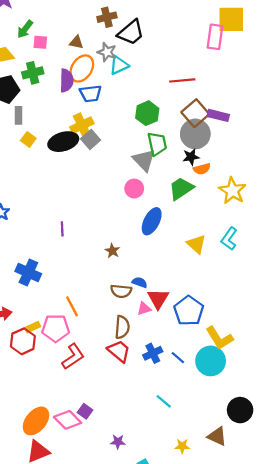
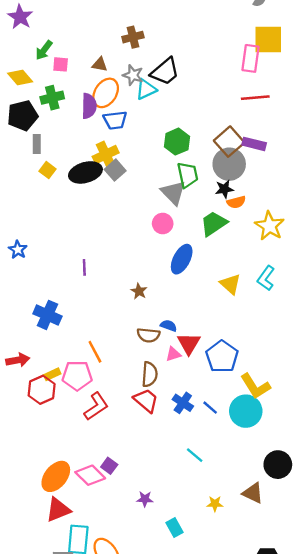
black trapezoid: (131, 32) -> (165, 72), moved
red line: (182, 80) -> (255, 98), moved
blue cross: (153, 353) -> (183, 403), turned -30

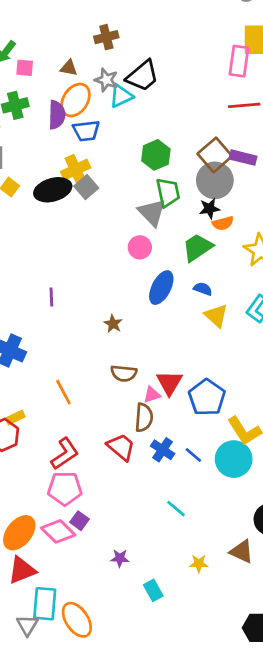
blue semicircle: (169, 326) -> (203, 289), moved
brown semicircle: (150, 374) -> (144, 418), moved
pink pentagon: (77, 376) -> (65, 489), moved

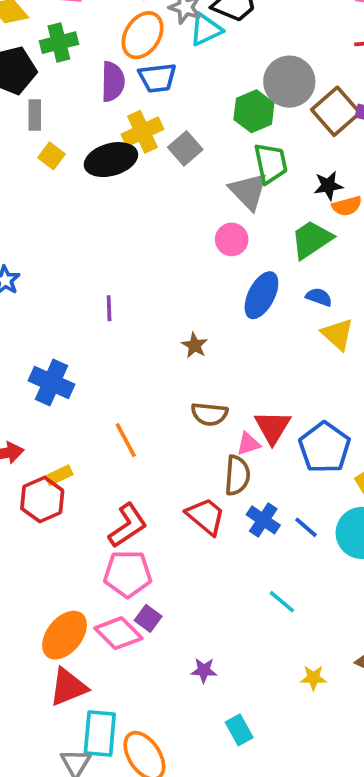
purple semicircle: (57, 115) -> (113, 82), moved
gray circle: (215, 180) -> (289, 82), moved
gray square: (86, 187) -> (185, 148), moved
cyan rectangle: (153, 590) -> (239, 730), moved

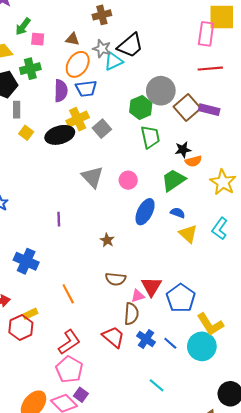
gray triangle: (248, 191) -> (92, 177), moved
pink pentagon: (128, 574) -> (69, 370), turned 30

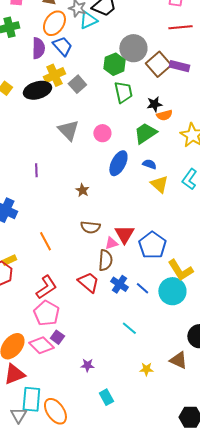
blue trapezoid: (86, 89) -> (62, 46), turned -125

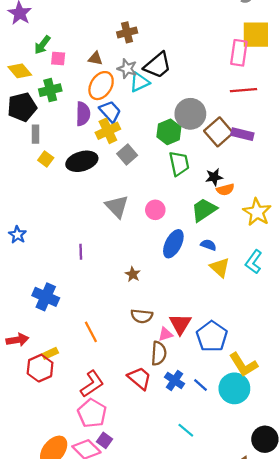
yellow cross: (54, 75) -> (108, 131), moved

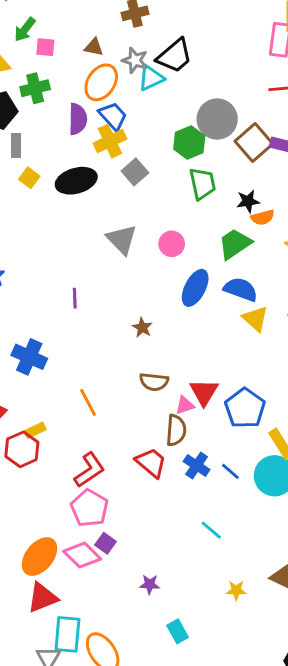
blue semicircle: (208, 245) -> (241, 289), size x1.6

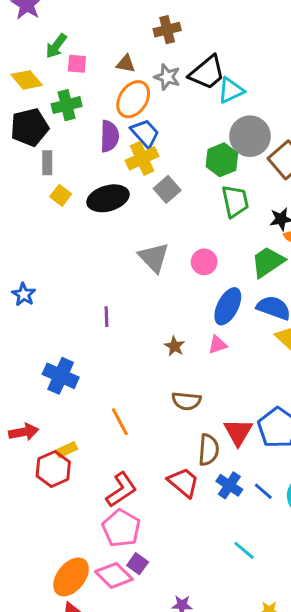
cyan triangle: (151, 78) -> (231, 90), moved
red triangle: (204, 392) -> (238, 432), moved
pink triangle: (185, 405) -> (217, 345), moved

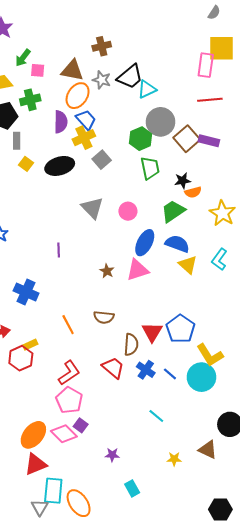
brown triangle: (126, 64) -> (72, 70), size x1.6
pink triangle: (217, 345) -> (137, 270), size x1.6
brown semicircle: (186, 401) -> (104, 317), moved

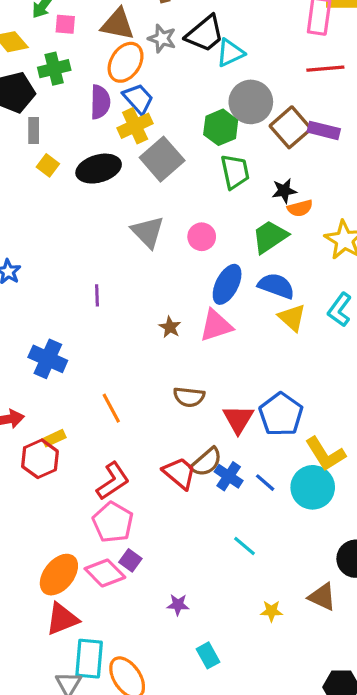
gray square: (102, 160) -> (162, 159), size x1.5
brown semicircle: (104, 317) -> (189, 397), moved
brown semicircle: (131, 345) -> (206, 462), moved, turned 45

